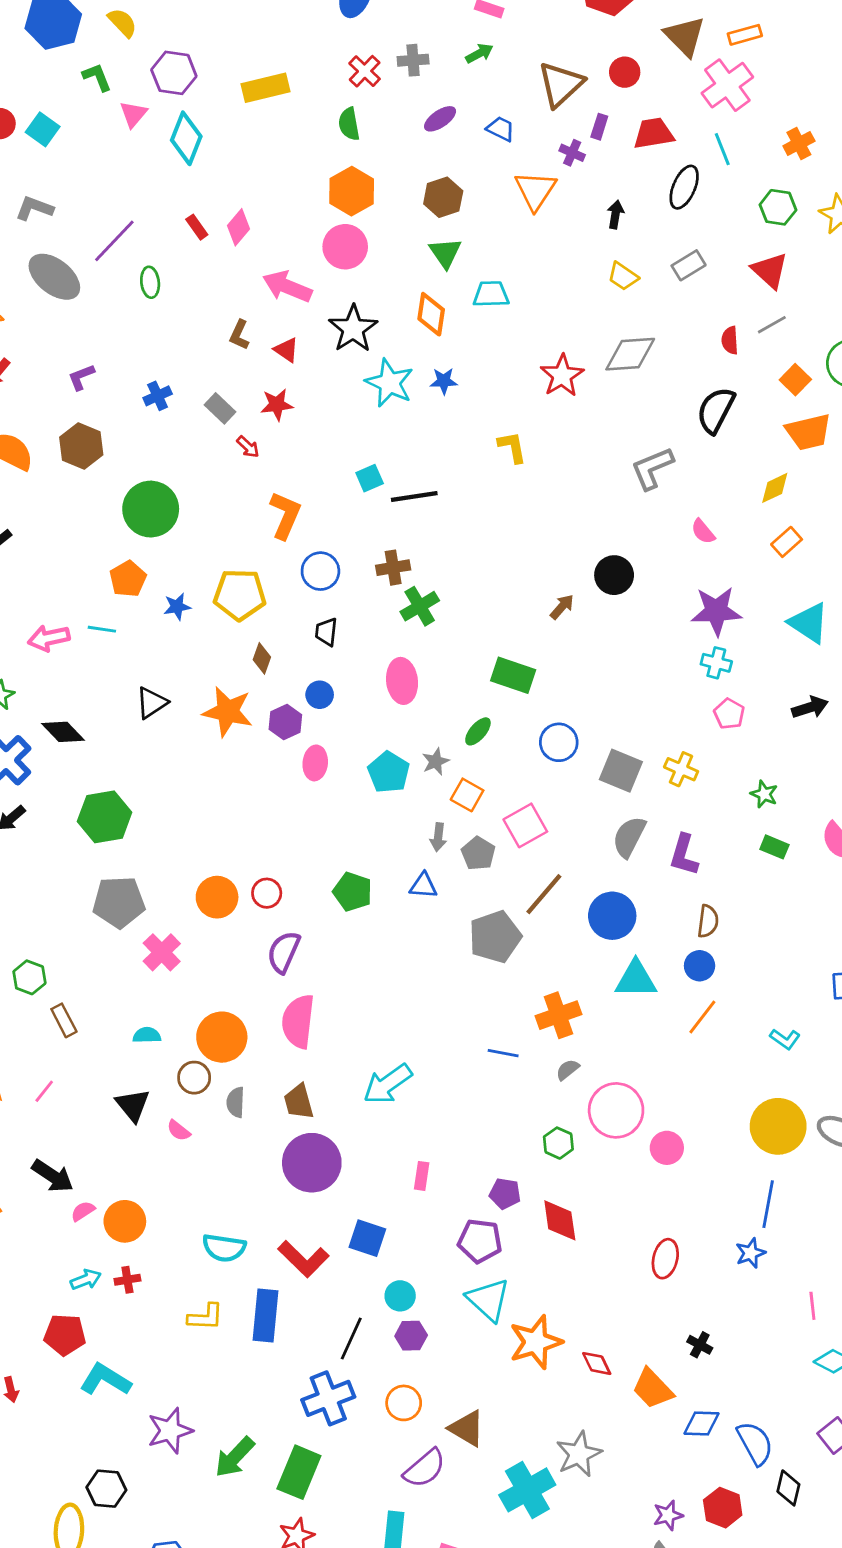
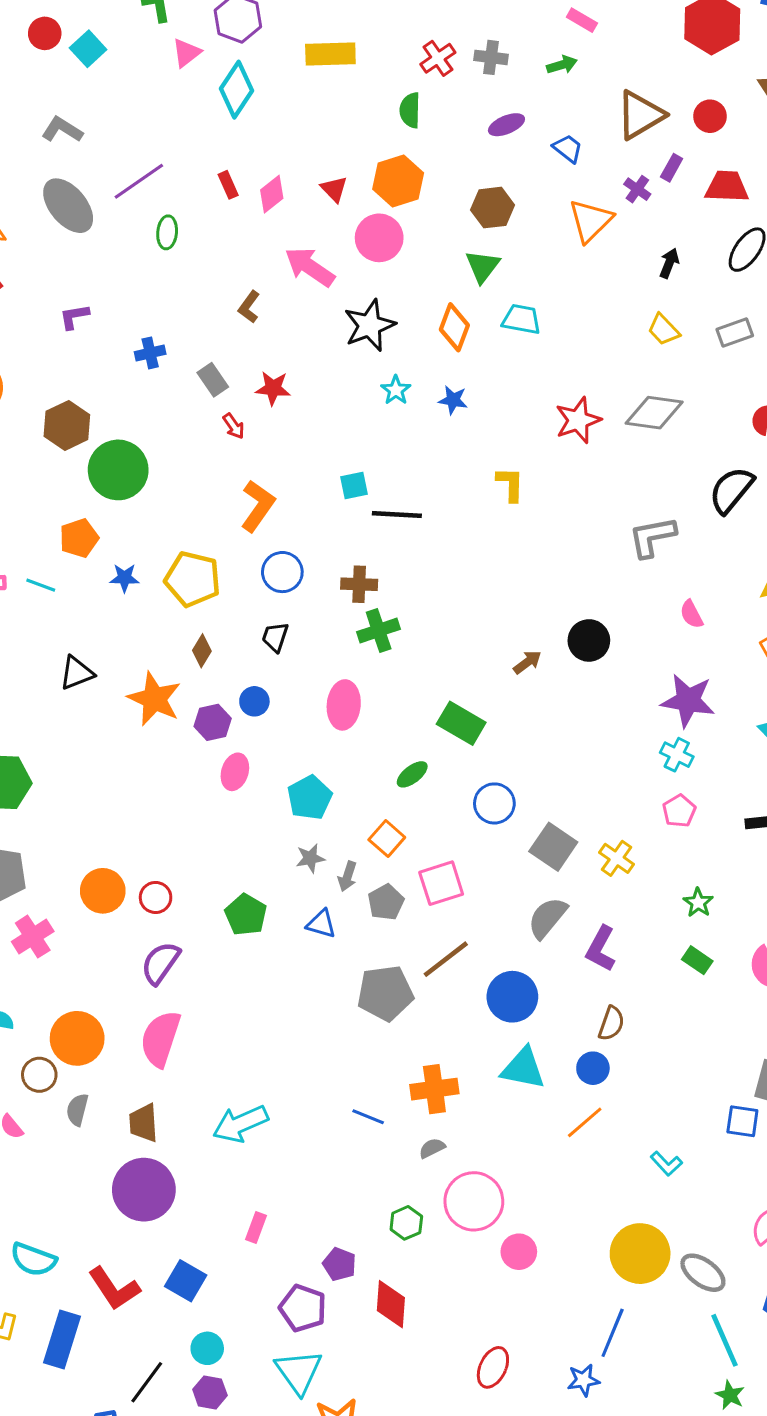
red triangle: (286, 350) -> (334, 189), moved
cyan star: (389, 383) -> (396, 390), size x0.6
brown hexagon: (81, 446) -> (67, 425), moved
gray star: (436, 761) -> (310, 858), moved

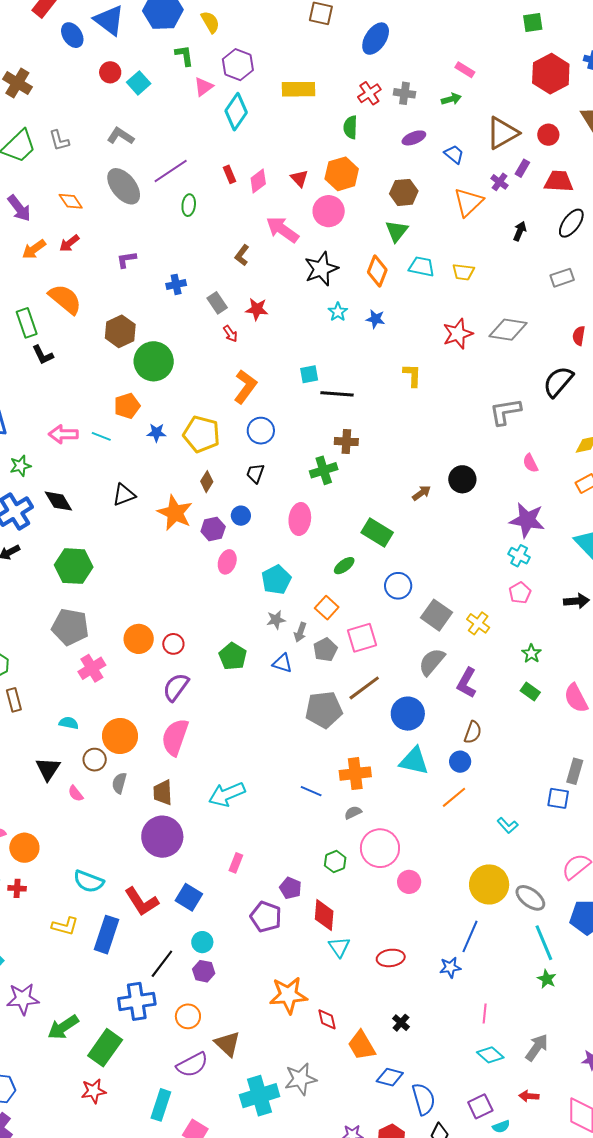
yellow trapezoid: (664, 330) -> (463, 272), moved, turned -40
brown cross: (359, 584) -> (346, 442), moved
red ellipse: (493, 1367) -> (391, 958), turned 56
cyan triangle: (299, 1372) -> (339, 947), moved, size x0.7

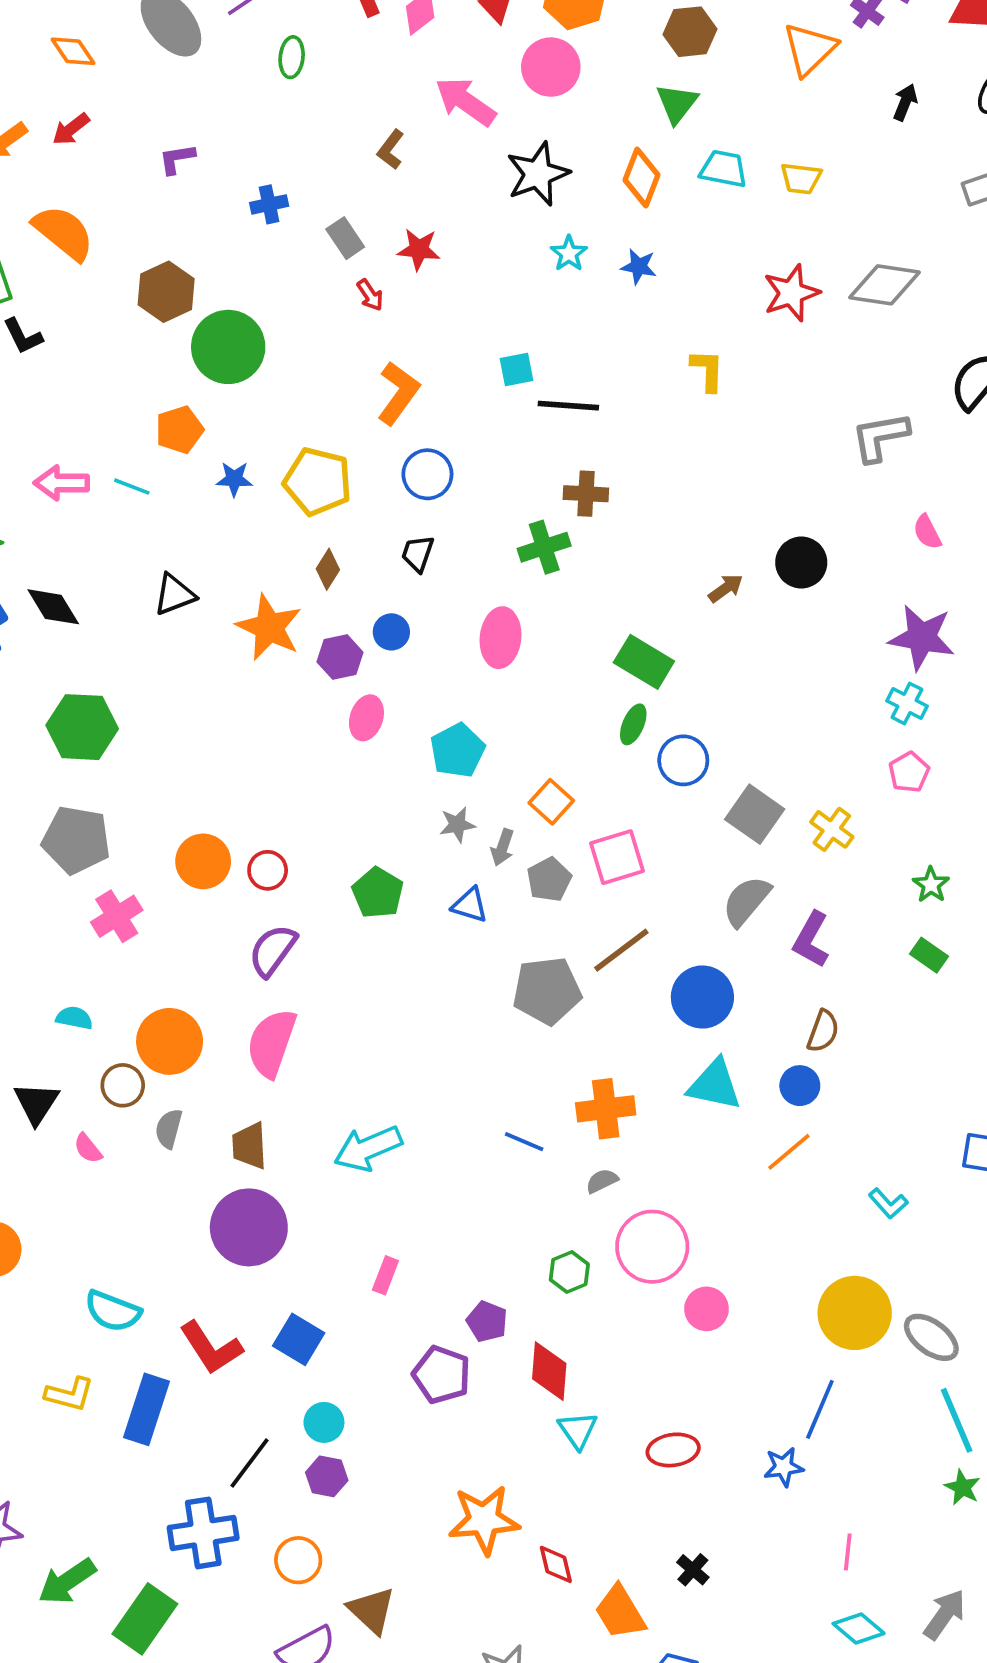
green ellipse: (344, 566) -> (633, 724), moved, turned -30

